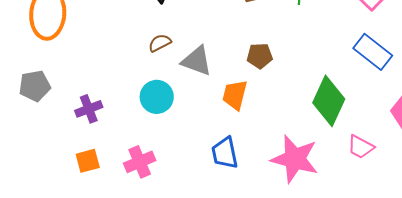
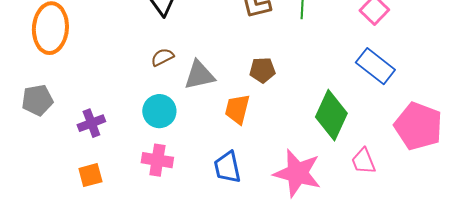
gray triangle: (197, 61) -> (199, 75), turned -32
pink trapezoid: (361, 147) -> (363, 161), turned 40
pink cross: (140, 162) -> (157, 160), moved, turned 32

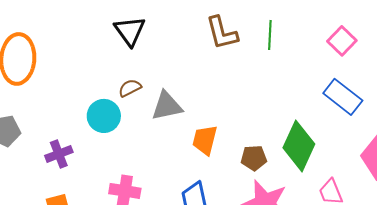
brown pentagon: (262, 70) -> (254, 158), moved
cyan circle: (159, 111) -> (104, 116), moved

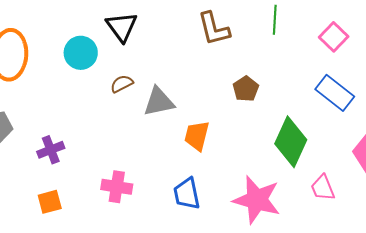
green line: (270, 35) -> (275, 20), moved
cyan circle: (104, 116) -> (81, 53), moved
brown pentagon: (254, 158) -> (246, 89), moved, turned -30

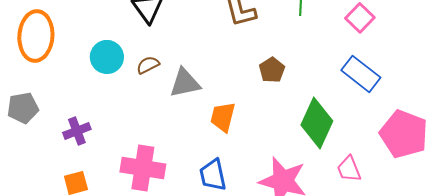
cyan circle: (81, 53) -> (107, 57), moved
pink cross: (117, 187) -> (143, 168), size x1.4

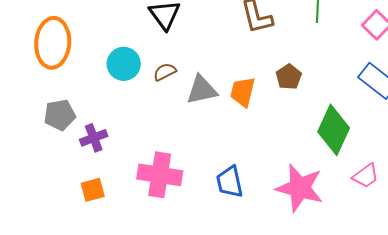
gray pentagon: (23, 108) -> (60, 115), moved
orange trapezoid: (223, 117) -> (243, 92), moved
pink trapezoid: (349, 169) -> (366, 176), turned -104

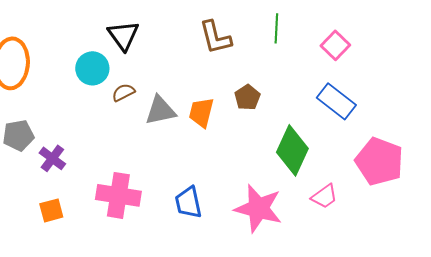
cyan circle: (124, 64) -> (92, 68), moved
purple cross: (94, 138) -> (52, 158), turned -32

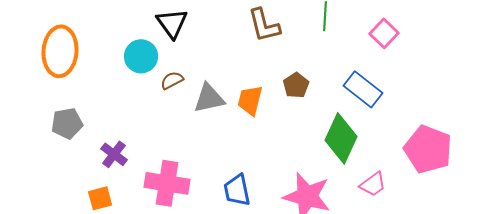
blue rectangle: (336, 101) -> (363, 89), moved
purple cross: (52, 158) -> (114, 154), moved

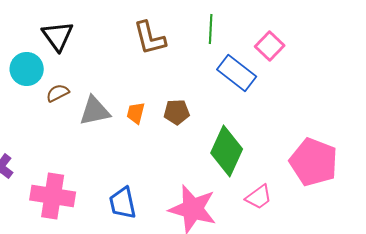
brown pentagon: (296, 85) -> (177, 112), moved, turned 30
blue rectangle: (363, 89) -> (237, 73), moved
orange trapezoid: (250, 100) -> (136, 113), size x0.7

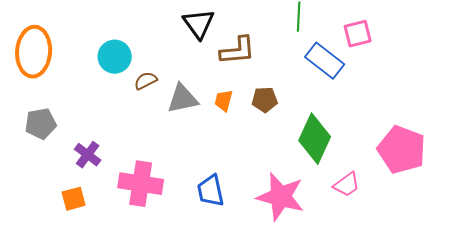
black triangle: (58, 36) -> (199, 24), moved
brown L-shape: (150, 38) -> (238, 51), moved, turned -81
pink square: (270, 46) -> (358, 34), turned 32

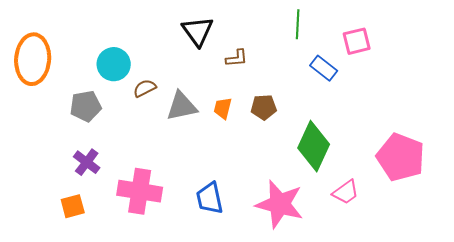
brown L-shape: (238, 51) -> (237, 58), size x0.6
blue rectangle: (325, 61) -> (324, 68), size x0.7
gray pentagon: (41, 124) -> (86, 106), moved

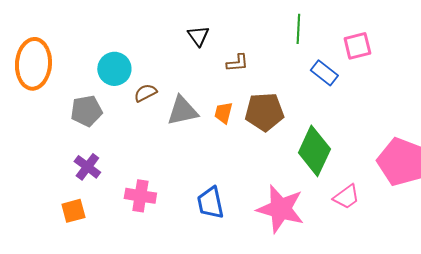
black triangle: (198, 31) -> (198, 36), size x0.7
brown pentagon: (264, 107) -> (264, 112), size x1.5
pink cross: (140, 191) -> (140, 196), size x0.7

